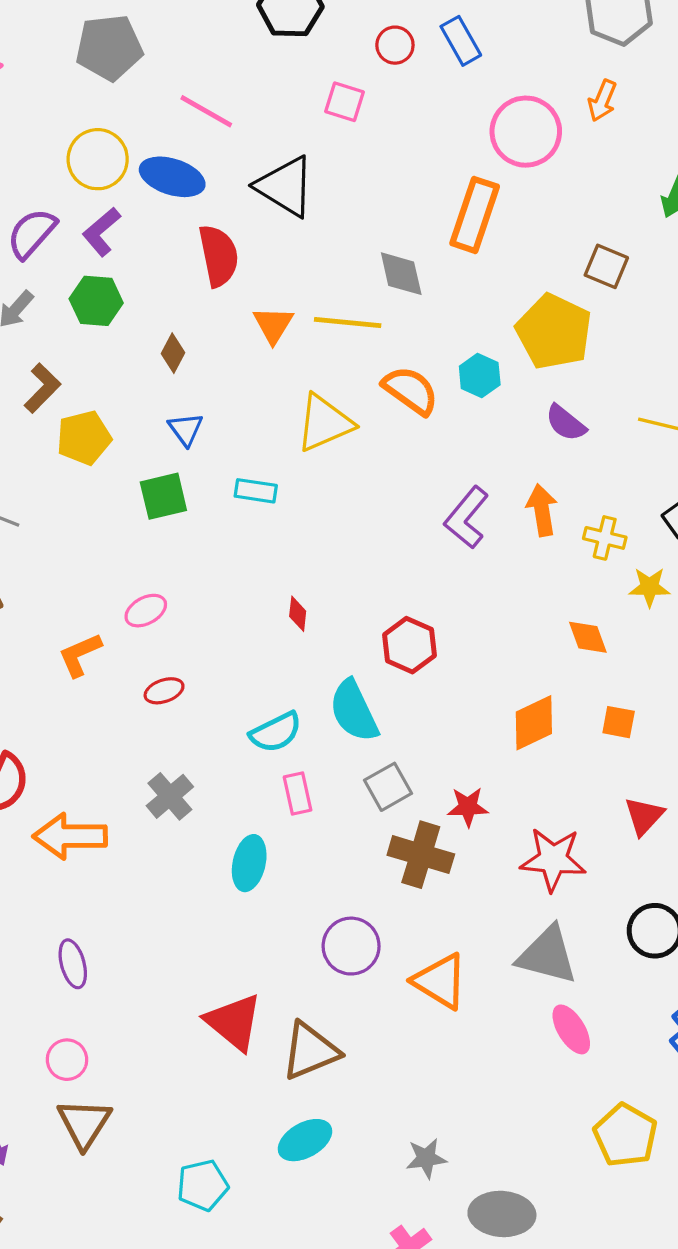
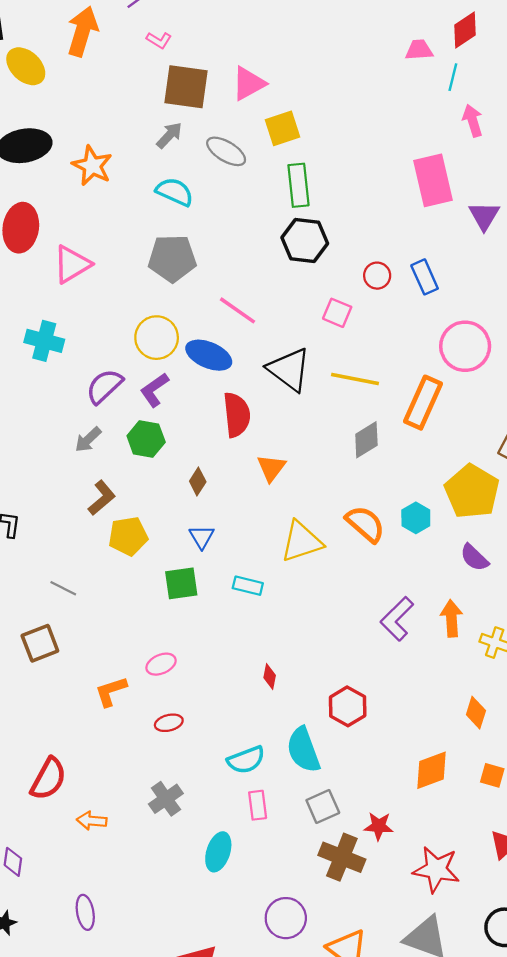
gray diamond: (401, 274) -> (366, 440), turned 66
yellow line: (348, 323) -> (355, 379), moved
orange diamond: (588, 637) -> (476, 713), turned 32
orange arrow: (70, 836) -> (92, 821), size x0.6

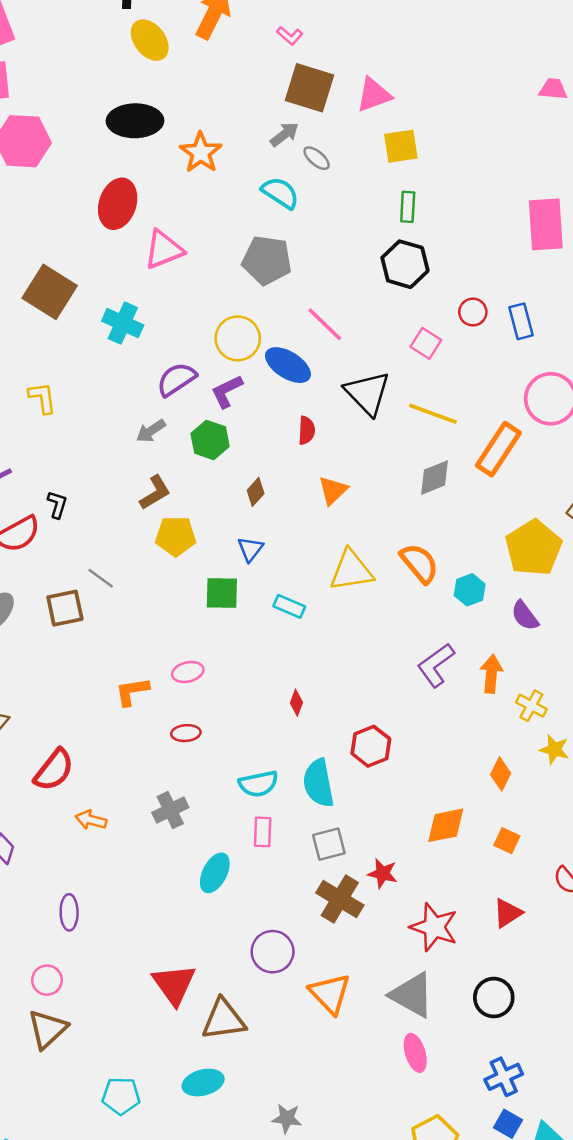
gray ellipse: (226, 151) -> (317, 158), moved, size x0.7
green rectangle: (298, 185) -> (408, 207), size x0.7
red semicircle: (237, 415) -> (307, 430), size x0.6
cyan hexagon: (416, 518) -> (470, 590), moved
brown square: (40, 643) -> (65, 608), moved

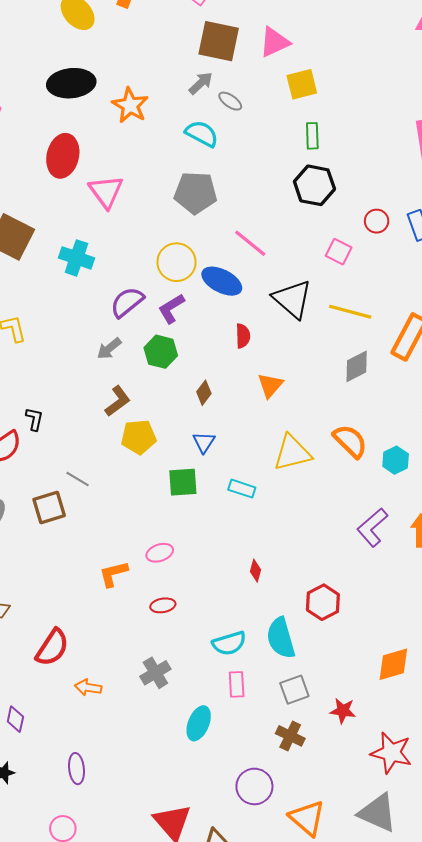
pink triangle: (164, 250) -> (106, 192), turned -39
brown cross: (340, 899) -> (290, 736), moved, size x0.7

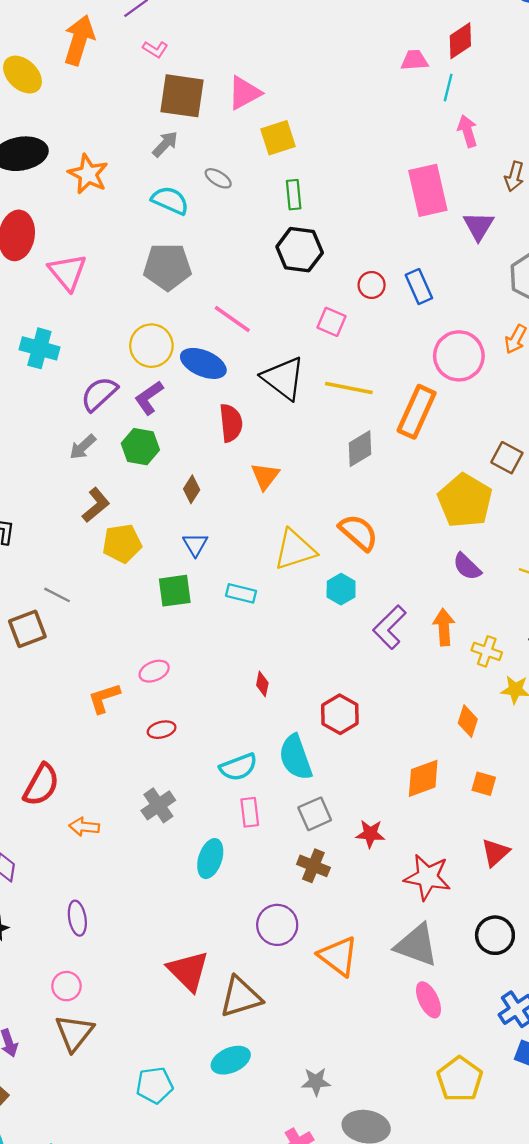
gray ellipse: (230, 101) -> (218, 178), moved
red semicircle: (243, 336) -> (231, 423), size x1.4
cyan hexagon: (396, 460) -> (341, 589), moved

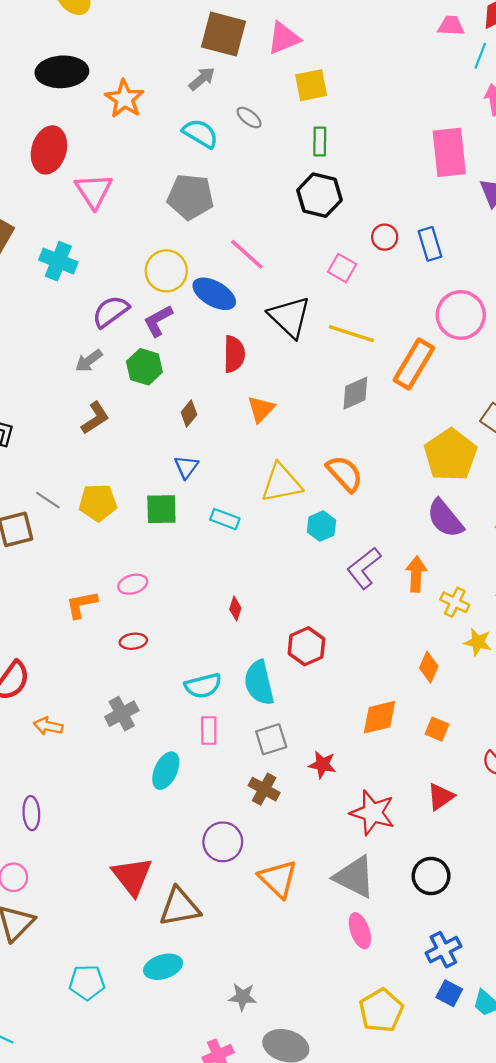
yellow pentagon: (122, 543) -> (98, 503), moved
purple semicircle: (467, 567) -> (445, 518), size x1.4

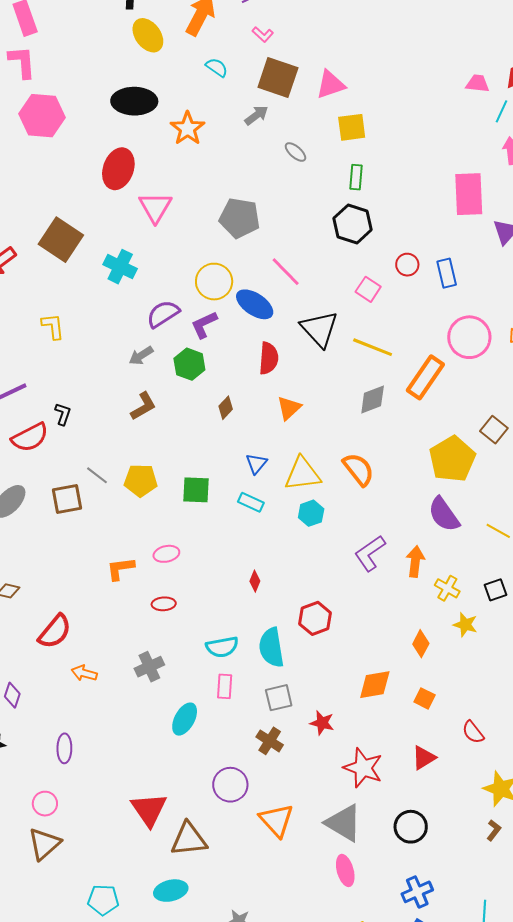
cyan semicircle: (200, 133) -> (217, 67), moved, size x0.7
blue triangle: (186, 467) -> (256, 464), moved
cyan hexagon: (321, 526) -> (311, 513), moved

